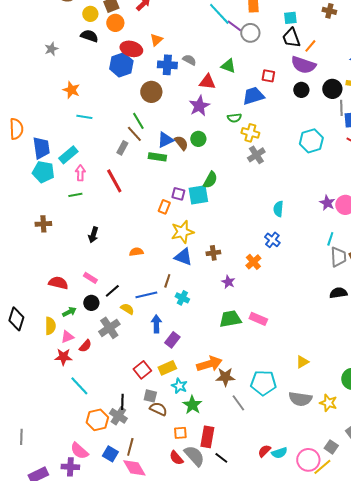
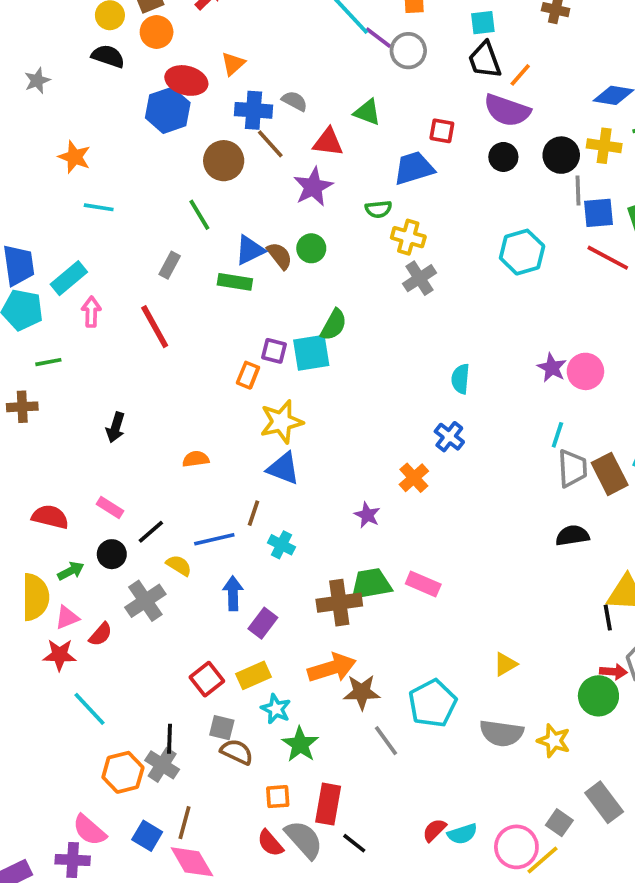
brown line: (134, 134) -> (270, 144), moved
green line: (75, 195) -> (48, 362), moved
brown cross: (213, 253) -> (339, 603), moved, size x1.6
yellow semicircle: (50, 326) -> (35, 597), size x1.4
cyan pentagon: (263, 383) -> (433, 703), turned -30

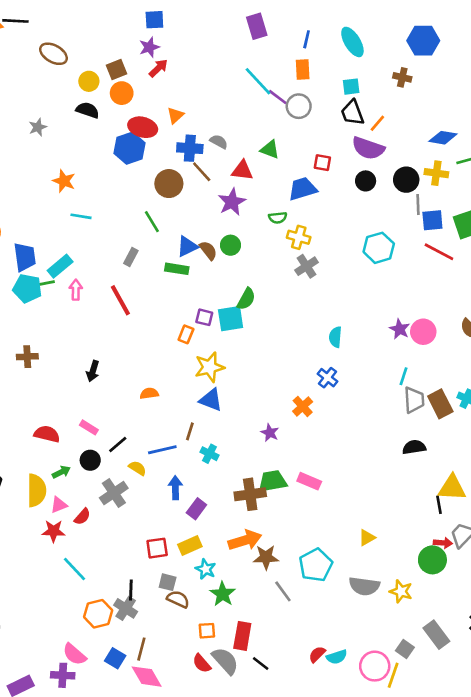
green line: (48, 362) -> (46, 283), moved
red square: (207, 679) -> (157, 548), turned 30
yellow line: (543, 860) -> (393, 675), turned -30

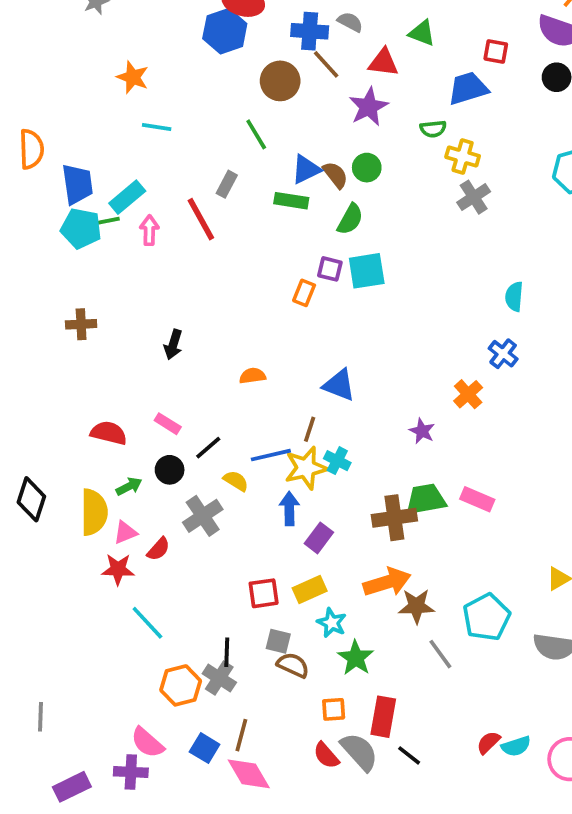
green semicircle: (246, 299) -> (350, 219), moved
red line: (120, 300) -> (201, 219), moved
yellow star: (210, 367) -> (306, 468), moved

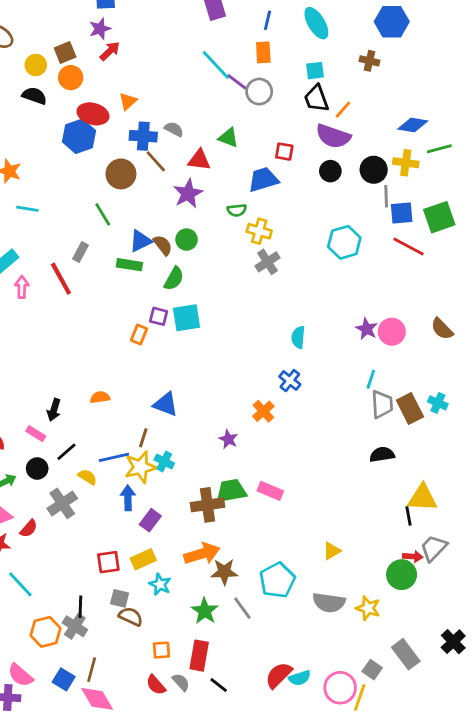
black arrow: (173, 344) -> (54, 410), moved
green star: (356, 658) -> (205, 611), moved
red semicircle: (488, 743) -> (279, 675), size x1.5
gray semicircle: (359, 752) -> (181, 682), size x0.6

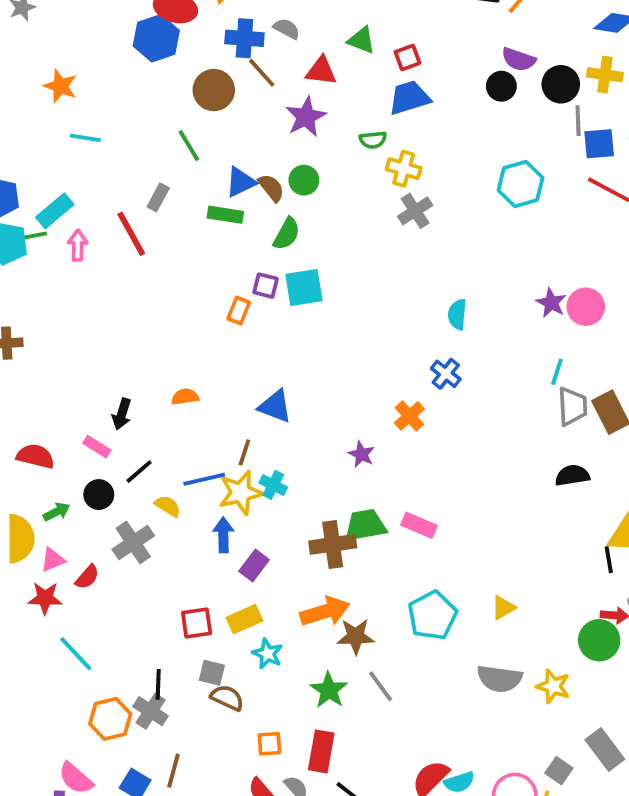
purple semicircle: (333, 136) -> (519, 59), moved, size x0.7
red square: (284, 152) -> (407, 57), moved, turned -30
cyan pentagon: (277, 580) -> (432, 615), moved

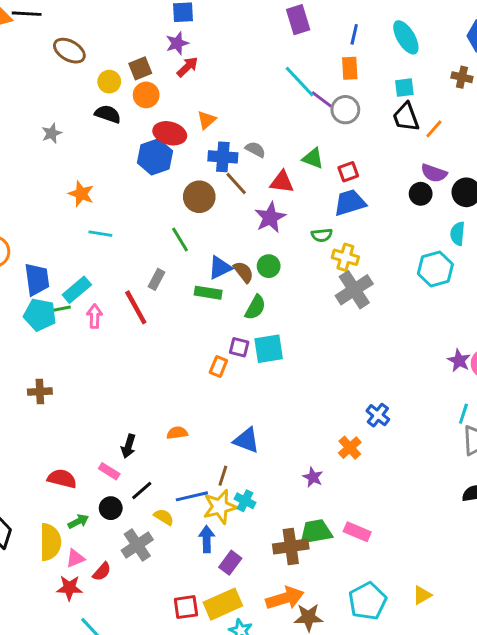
gray cross: (415, 211) -> (354, 290), size x1.4
cyan semicircle: (457, 314) -> (458, 234), moved
yellow rectangle: (244, 619) -> (223, 604), size x1.4

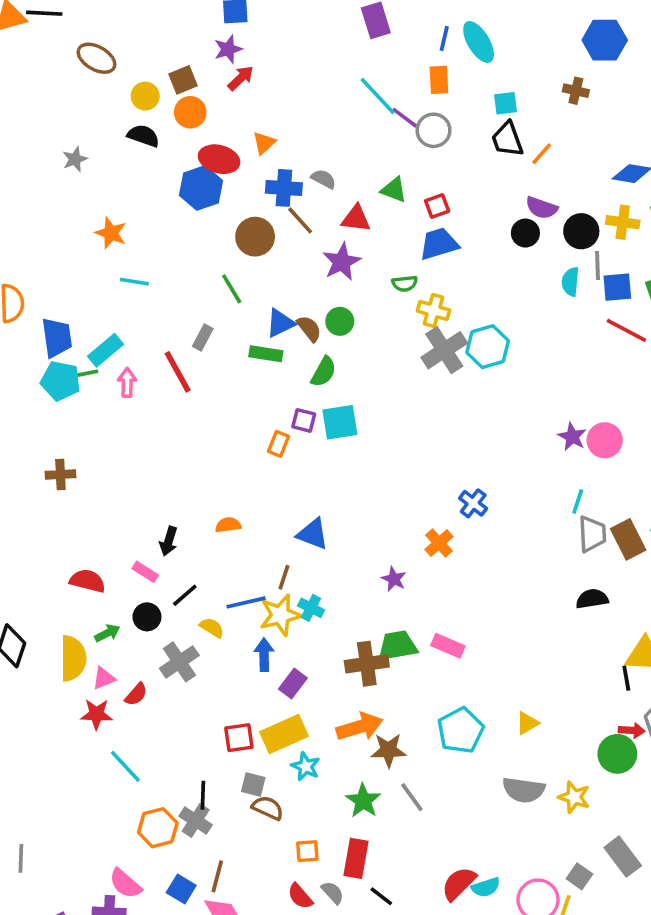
cyan ellipse: (406, 37) -> (479, 42), moved
cyan hexagon: (435, 269) -> (488, 347), moved

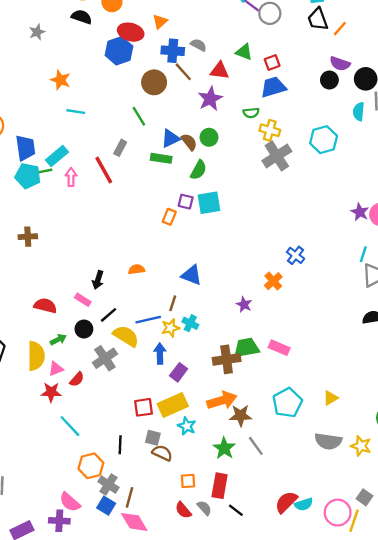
cyan hexagon: (488, 347) -> (324, 140), moved
yellow star: (280, 615) -> (170, 328), size x0.7
yellow semicircle: (212, 628) -> (126, 336), size x1.6
gray cross: (196, 821) -> (108, 485), moved

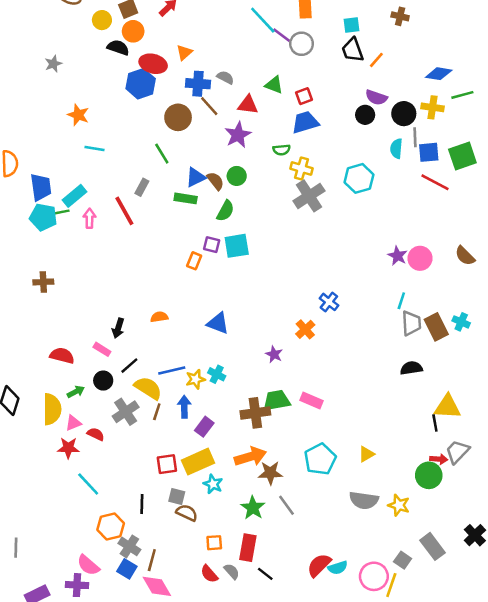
black semicircle: (82, 17) -> (118, 47), moved
brown line: (173, 303) -> (157, 412), moved
red semicircle: (77, 379) -> (96, 434), turned -105

